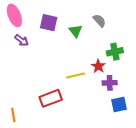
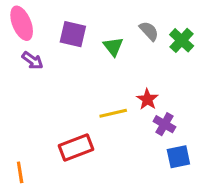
green cross: (115, 52) -> (182, 40), moved, turned -35
purple cross: (110, 83) -> (164, 124), turned 32

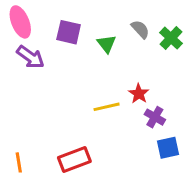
purple arrow: (32, 61) -> (30, 57), size x1.4
red rectangle: (76, 147) -> (74, 159), moved

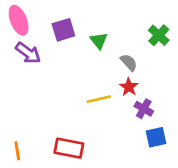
gray semicircle: (140, 29) -> (129, 62), moved
purple square: (69, 32) -> (63, 30), turned -30
red rectangle: (74, 159) -> (69, 148), turned 32

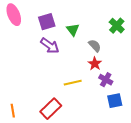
purple arrow: (28, 53) -> (50, 46), moved
yellow line: (99, 99) -> (73, 83), moved
red rectangle: (69, 148) -> (51, 109), turned -55

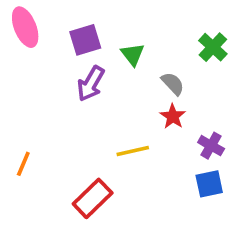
purple arrow: (50, 46) -> (91, 84), turned 84
purple cross: (106, 80) -> (211, 146), moved
orange line: (13, 111) -> (23, 164), moved, turned 32

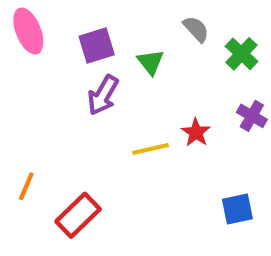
gray semicircle: (173, 84) -> (196, 29), moved
purple cross: (211, 146) -> (252, 116), moved
yellow line: (133, 151) -> (150, 149), moved
red rectangle: (93, 198) -> (78, 215), moved

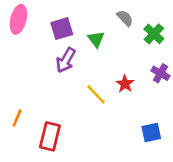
pink ellipse: (28, 31) -> (18, 19), turned 36
yellow line: (150, 149) -> (96, 94), turned 60
red rectangle: (78, 215) -> (50, 136), turned -32

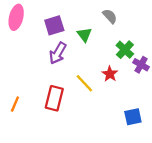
green cross: (154, 34) -> (125, 50), moved
red rectangle: (50, 136) -> (54, 98), moved

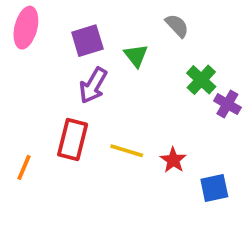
red star: (110, 74) -> (173, 160), moved
yellow line: (84, 83) -> (127, 151), moved, turned -30
red rectangle: (54, 98) -> (73, 140), moved

